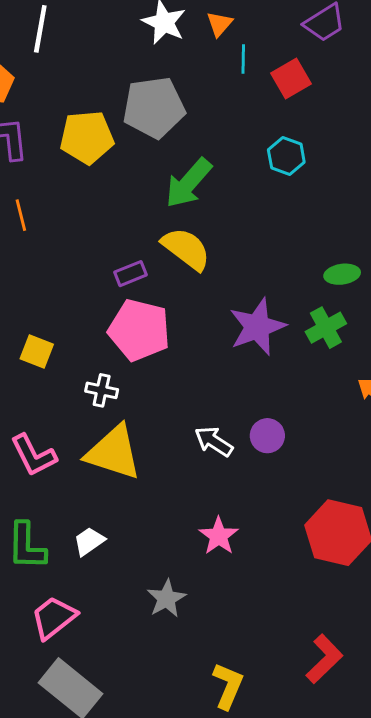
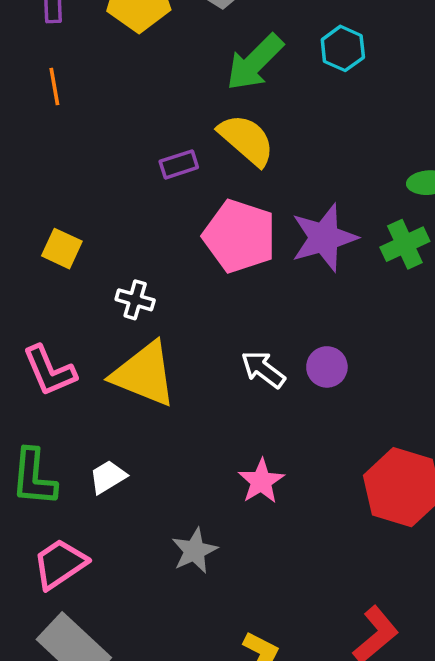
cyan hexagon: (286, 156) -> (343, 48), moved
pink pentagon: (139, 330) -> (240, 236), moved

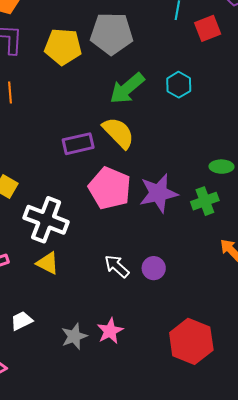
purple rectangle: (179, 164) -> (78, 144), size x1.4
white cross: (135, 300) -> (46, 220), size x2.0
yellow triangle: (144, 374) -> (48, 263), size x0.6
gray star: (194, 551) -> (74, 336), moved

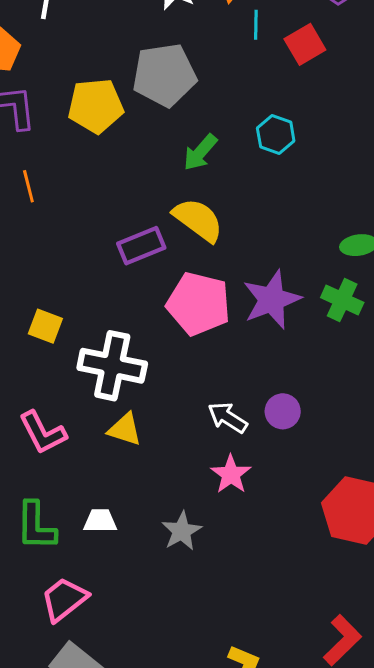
green arrow: (127, 88) -> (200, 152), size x0.7
green cross: (205, 201) -> (342, 300), turned -36
white trapezoid: (22, 321) -> (100, 521), turned 35
pink star: (110, 331) -> (231, 474), moved

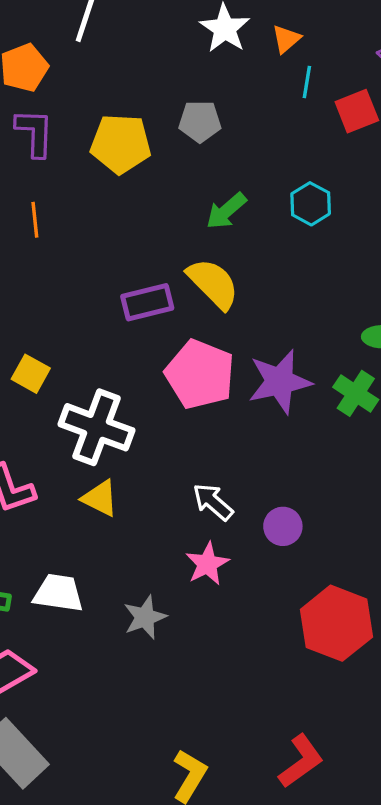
gray pentagon: (164, 75) -> (200, 121), size x0.6
purple circle: (283, 411) -> (283, 526), moved
white trapezoid: (100, 521) -> (58, 593), size x1.4

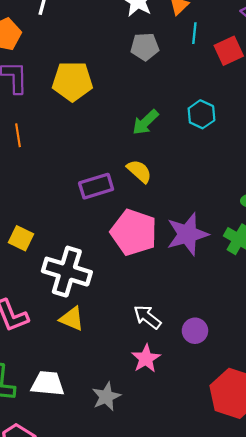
gray pentagon: (200, 121) -> (145, 47), moved
yellow semicircle: (213, 284) -> (139, 171), size x0.7

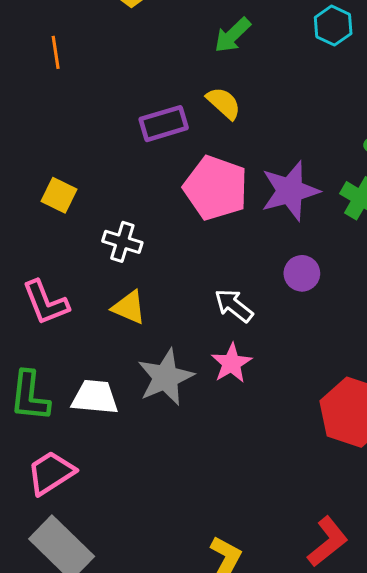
cyan hexagon: (201, 114) -> (333, 26), moved
white cross: (67, 272) -> (122, 242), size x0.6
purple circle: (195, 331) -> (302, 273), moved
gray star: (106, 397) -> (166, 377), moved, size x1.4

